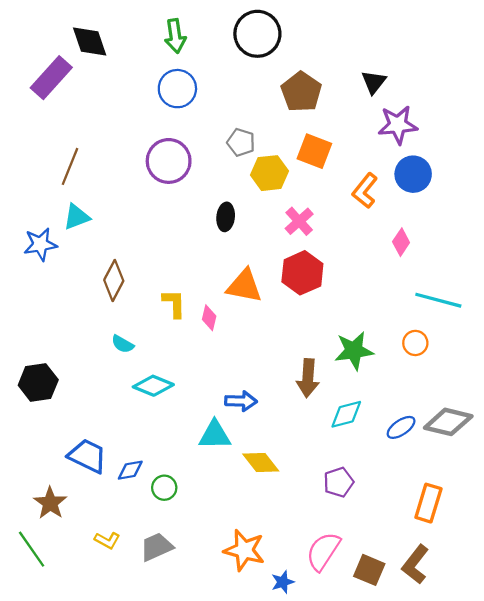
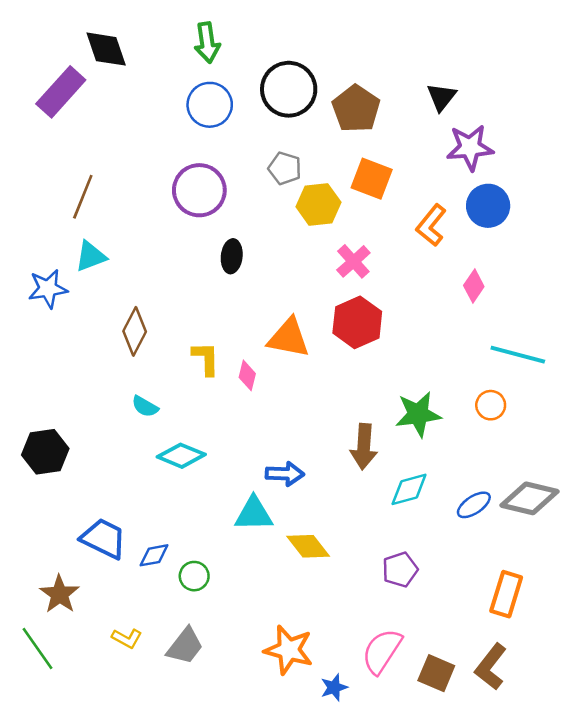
black circle: (257, 34) -> (289, 89), moved
black ellipse: (226, 217) -> (232, 256), moved
gray trapezoid: (157, 547) -> (185, 646), turned 152

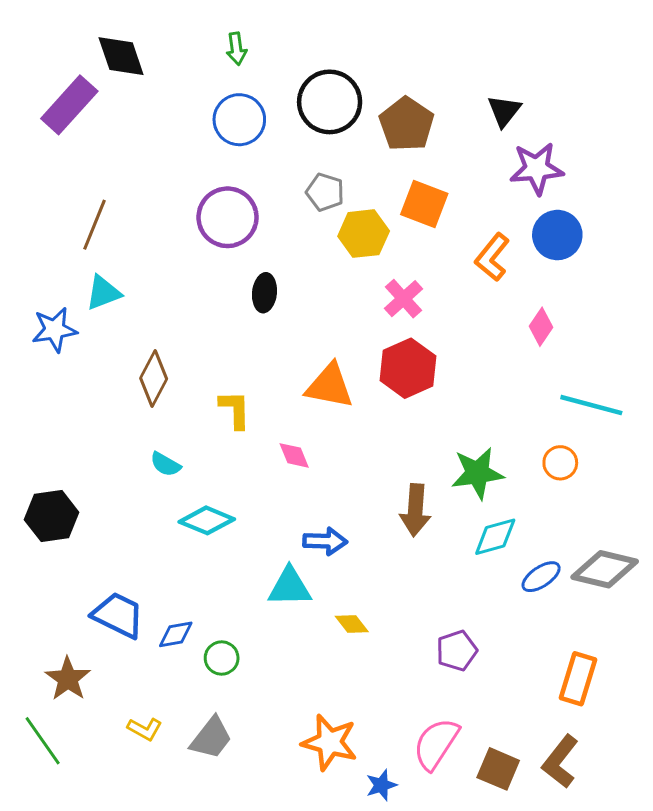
green arrow: (207, 43) -> (236, 49), size x0.7
pink diamond: (247, 375) -> (294, 455), moved, turned -36
cyan diamond: (409, 489) -> (495, 537), moved
yellow diamond: (308, 546) -> (352, 624), size x0.7

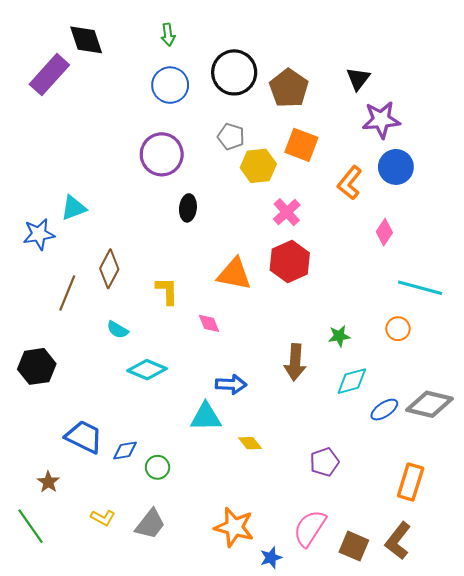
brown line: (94, 225) -> (67, 293), moved
green star: (477, 473) -> (339, 336), size x0.6
brown star: (68, 679) -> (48, 482), size x0.7

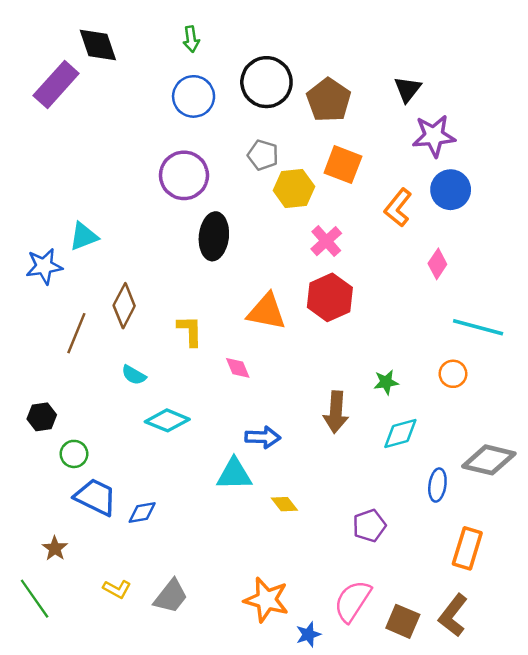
black ellipse: (188, 208) -> (214, 236), size x1.5
black hexagon: (37, 366) -> (42, 417), size x0.7
blue ellipse: (384, 410) -> (437, 485), moved, turned -48
green circle: (158, 467) -> (74, 454), moved

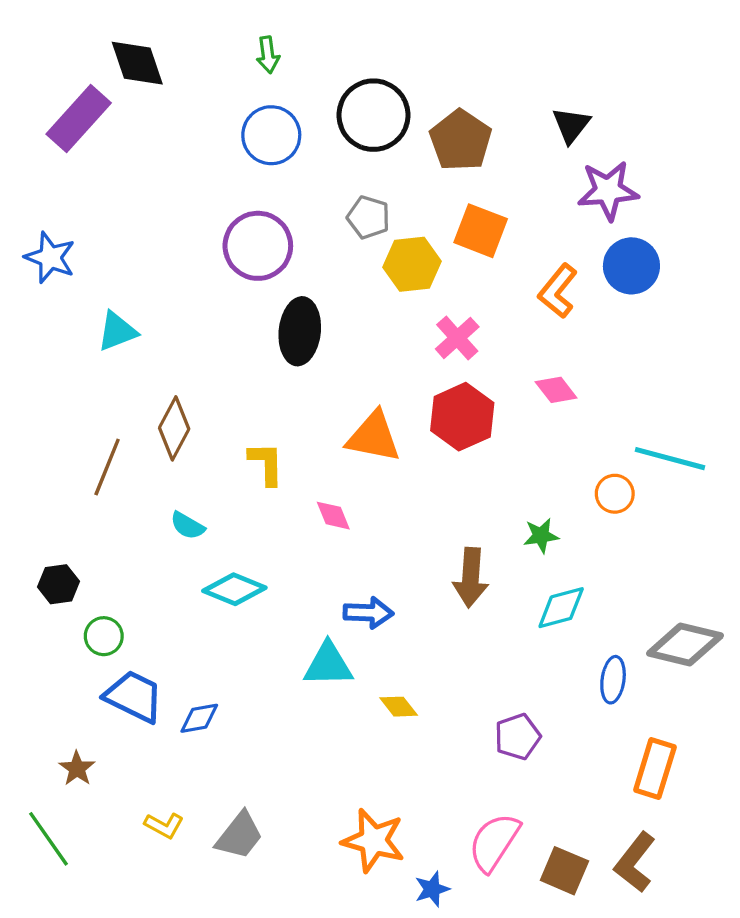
pink diamond: (437, 264) -> (556, 390), moved, turned -72
blue star: (44, 266) -> (50, 258), moved, turned 30
orange circle: (453, 374) -> (615, 494), moved

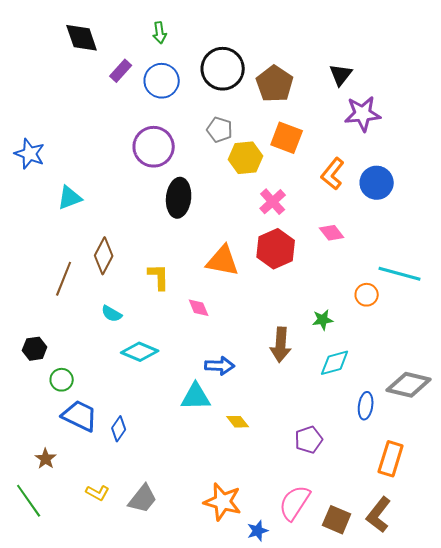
purple rectangle: (79, 118) -> (121, 71), moved, size x0.6
blue circle: (631, 266) -> (377, 183), moved
blue diamond: (199, 718) -> (119, 429), turned -45

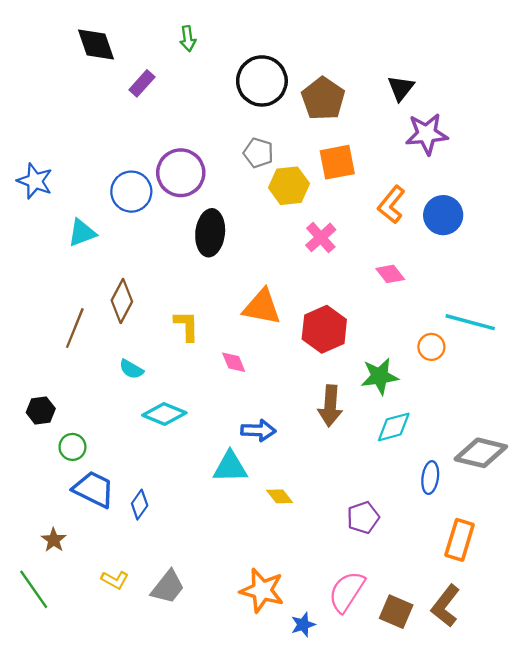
blue circle: (162, 81) -> (131, 192), moved
orange square: (287, 138) -> (337, 162), turned -32
red hexagon: (276, 249) -> (324, 329), moved
green star: (323, 320) -> (380, 376), size x1.5

